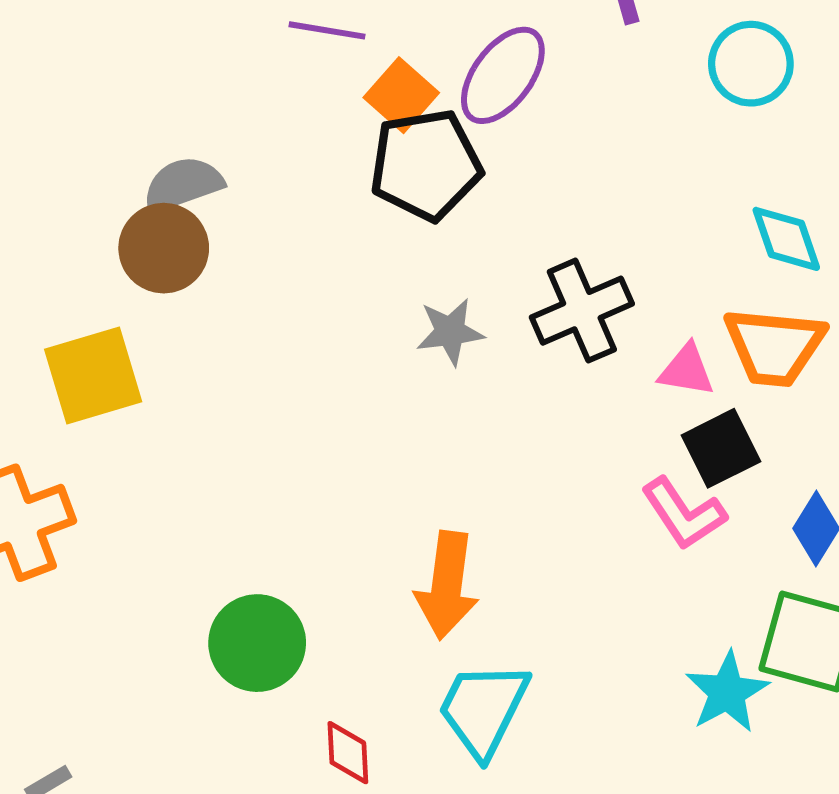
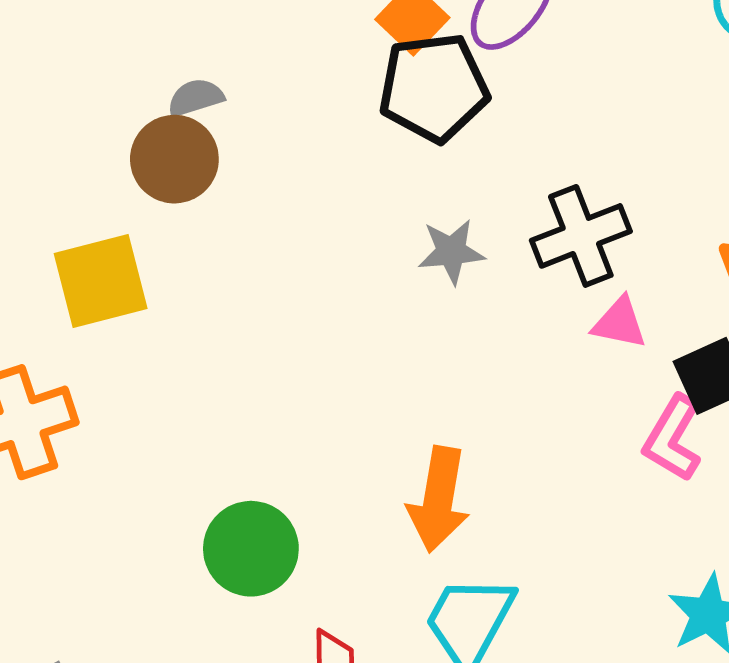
gray semicircle: (183, 184) -> (195, 98), size x0.7
pink triangle: (687, 370) -> (619, 323), moved
pink L-shape: (684, 514) -> (673, 438), turned 62

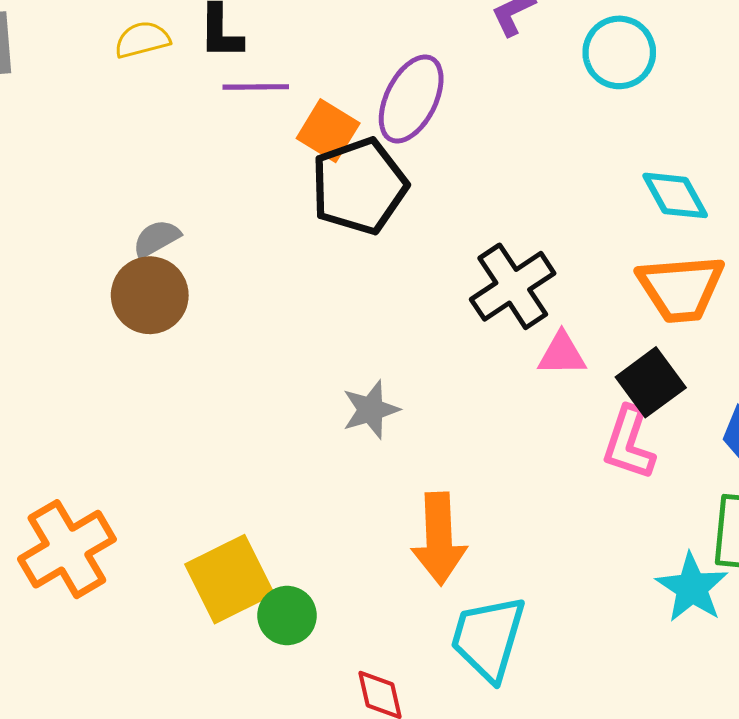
gray star: (451, 252) -> (371, 410), moved
yellow square: (101, 281) -> (230, 579), moved
green circle: (251, 549) -> (287, 616), size x0.7

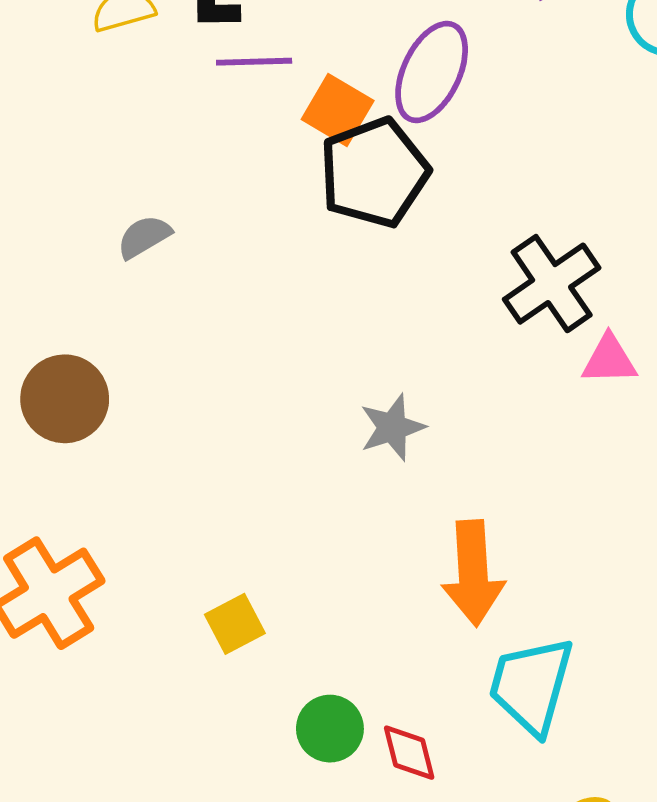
brown circle: (150, 295) -> (65, 399), moved
yellow square: (230, 579) -> (235, 624), size x0.6
green circle: (287, 616) -> (330, 729), moved

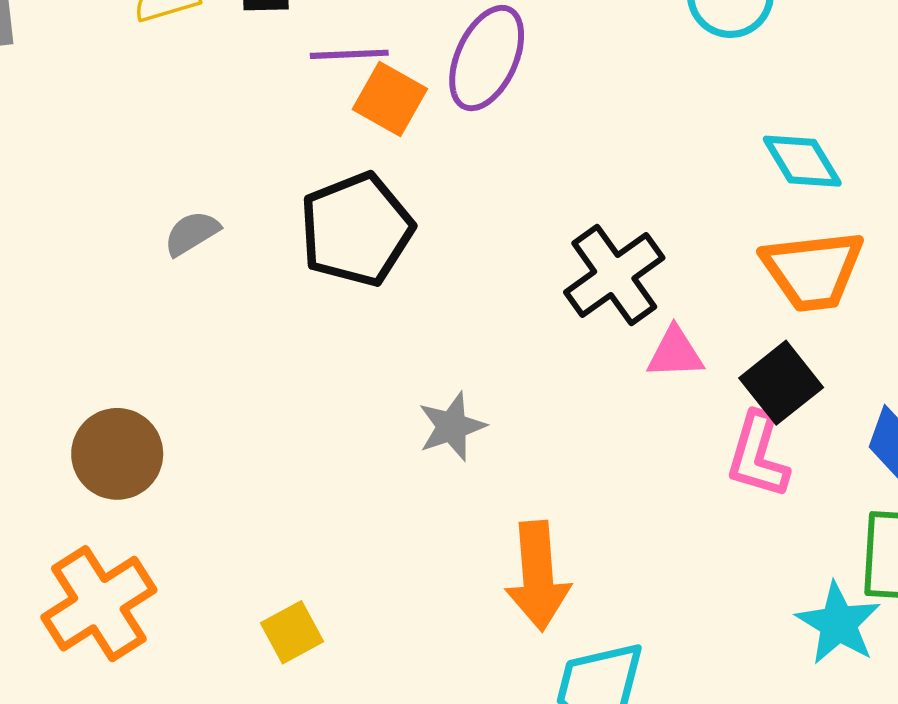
purple line: (254, 62) -> (349, 54), moved
black pentagon: (374, 173) -> (356, 229), moved
brown circle: (65, 399) -> (117, 454), moved

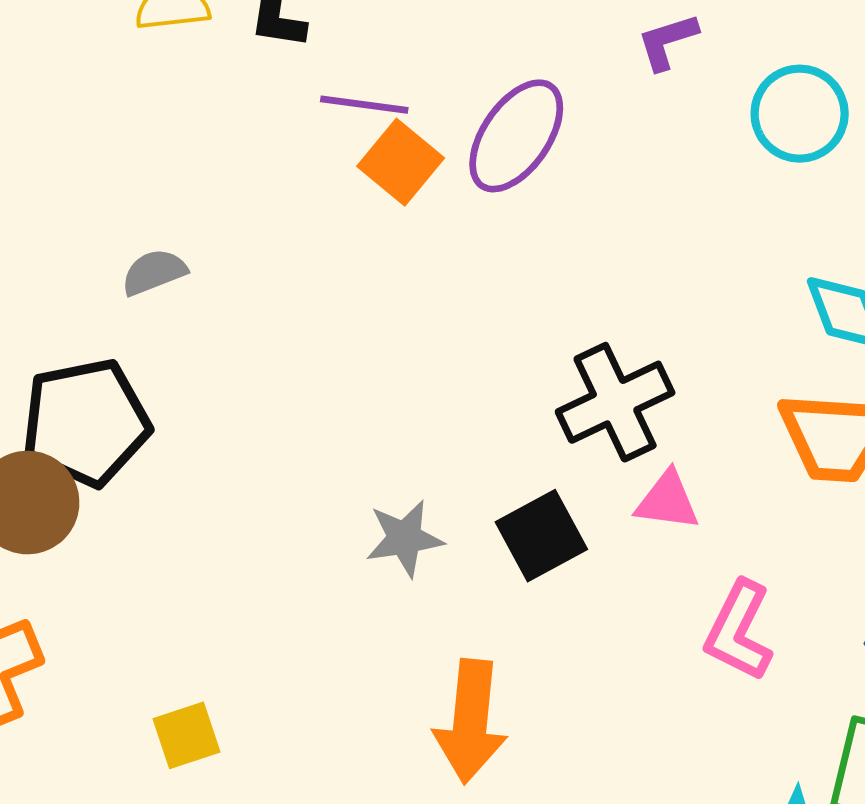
black pentagon: (356, 229) -> (86, 422), moved
black square: (781, 383) -> (541, 536), moved

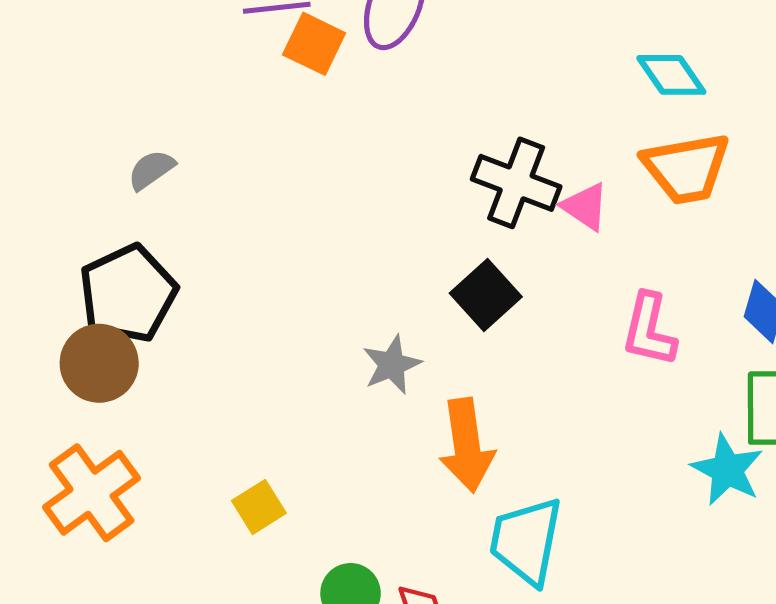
black cross: (615, 402) -> (516, 183), turned -30
pink triangle: (667, 501) -> (585, 207), moved, turned 40
gray star: (405, 538) -> (392, 365), moved

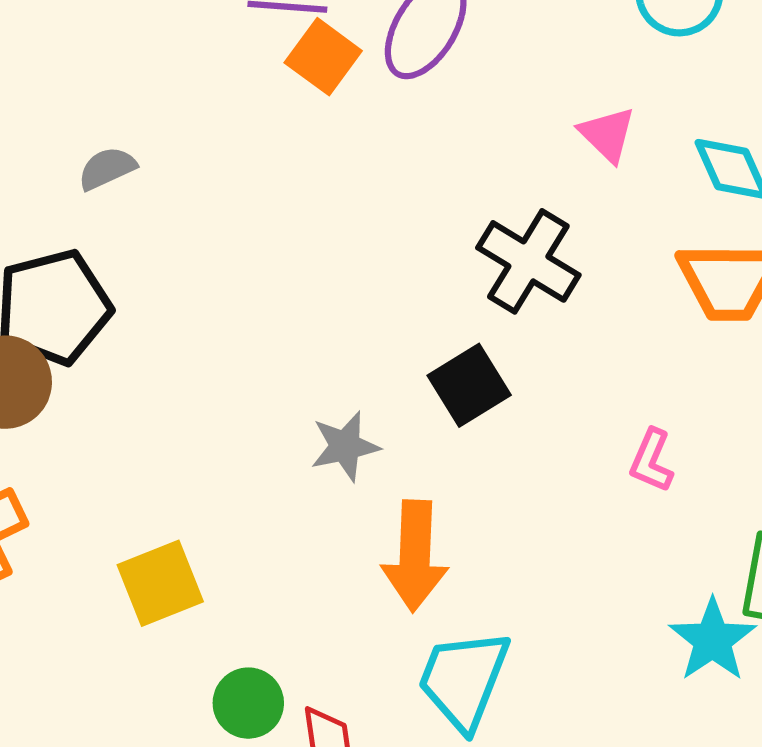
pink triangle: (585, 207) -> (607, 134), moved
pink L-shape: (649, 330) -> (652, 461), size x0.7
yellow square: (259, 507) -> (160, 583), size x1.4

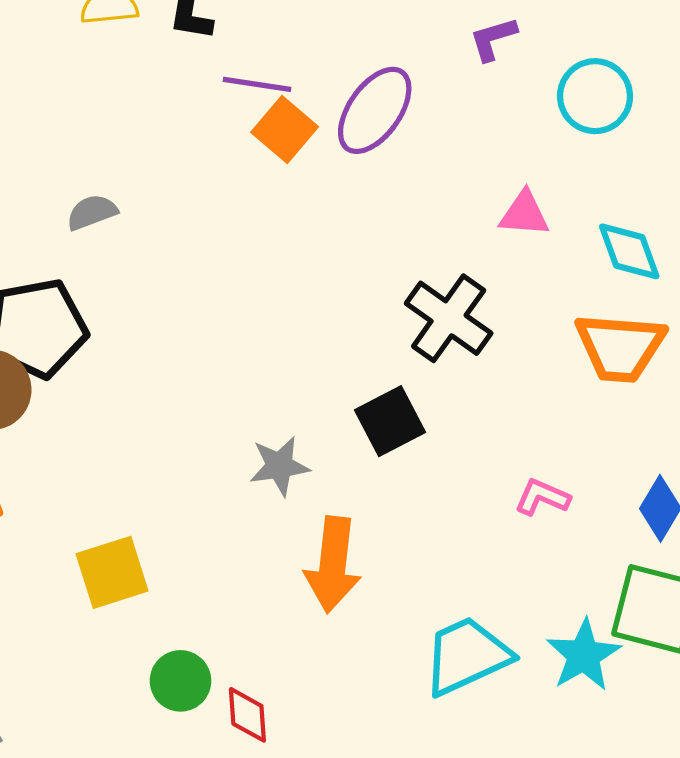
pink triangle: (607, 134) -> (524, 214), turned -44
pink L-shape: (652, 461) -> (542, 497), turned 86
cyan trapezoid: (464, 680) -> (467, 656), moved, turned 40

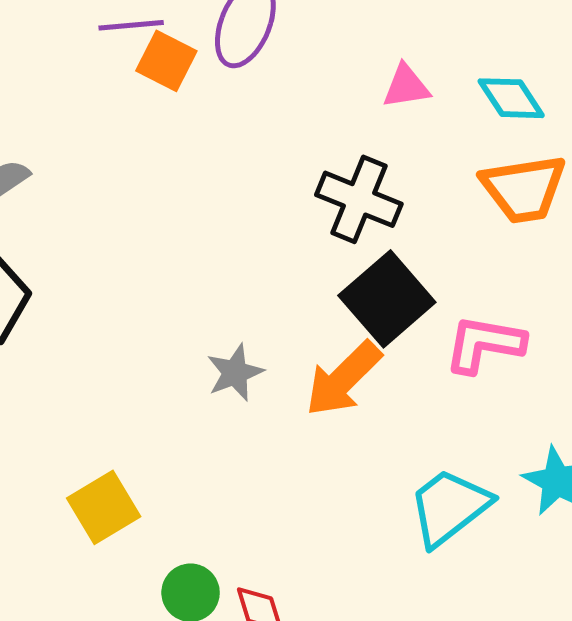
black square: (390, 421) -> (387, 299), moved, size x1.4
pink L-shape: (542, 497) -> (484, 344), size x1.6
orange arrow: (333, 565) -> (343, 379), moved, turned 52

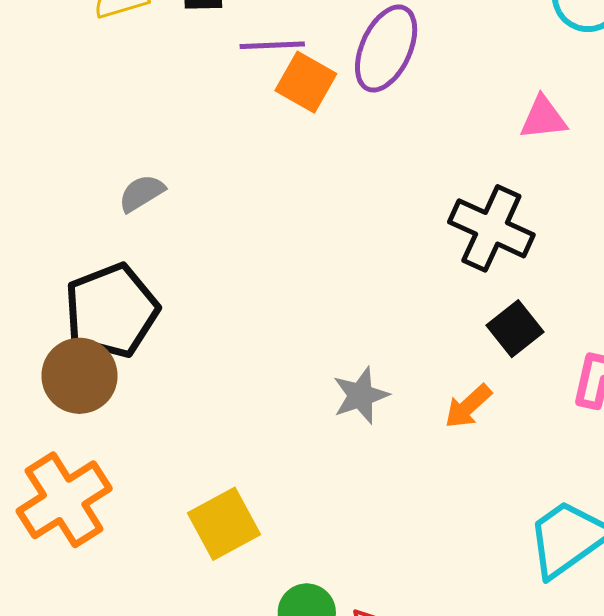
black square: (387, 299) -> (515, 329), size x0.6
orange arrow: (343, 379) -> (468, 406), size x0.6

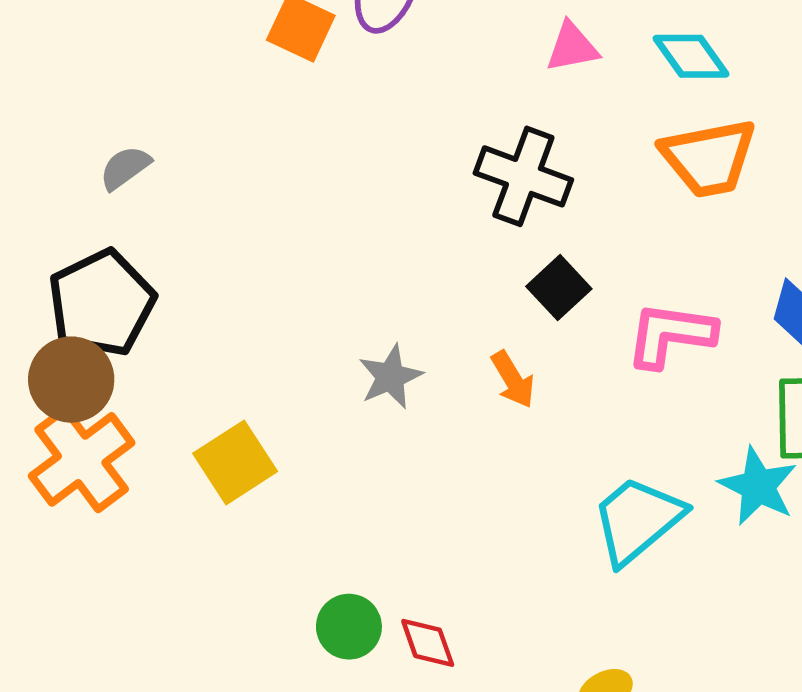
orange arrow: (468, 406) -> (513, 380), turned -74
orange cross: (64, 500) -> (82, 459), moved
yellow square: (224, 524) -> (235, 462), moved

